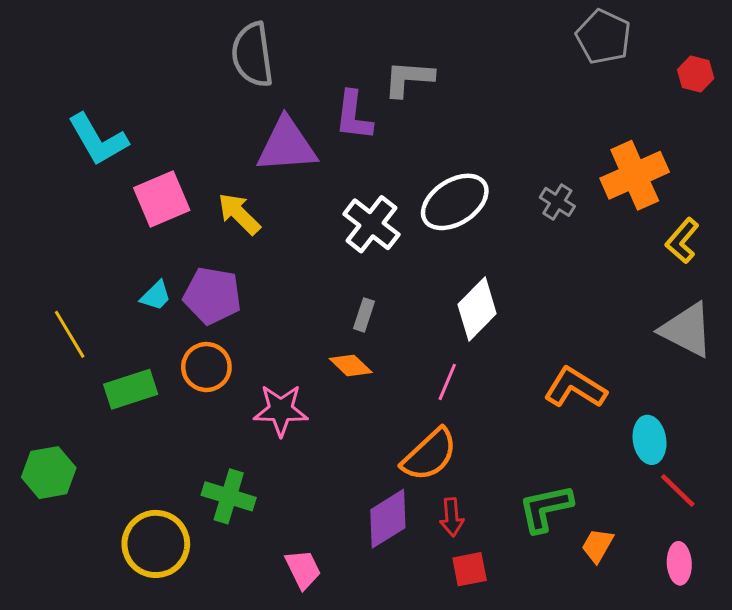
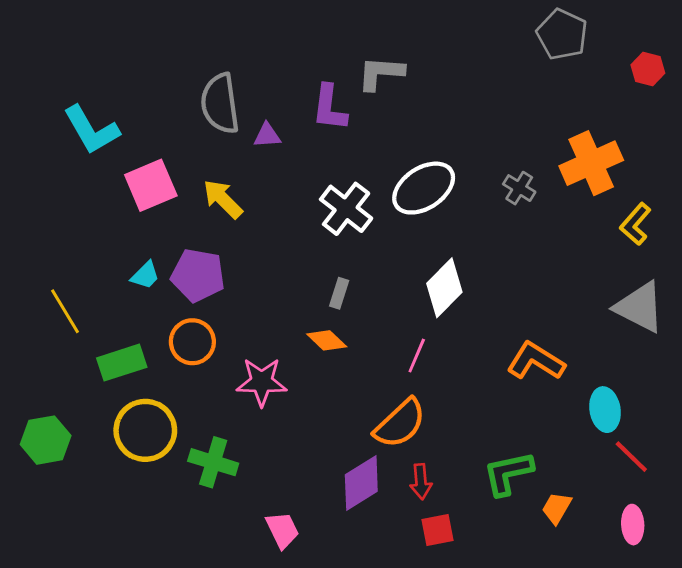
gray semicircle: (252, 55) -> (220, 104), moved
purple triangle: (287, 145) -> (267, 135), size x0.5
yellow circle: (156, 544) -> (145, 430), moved

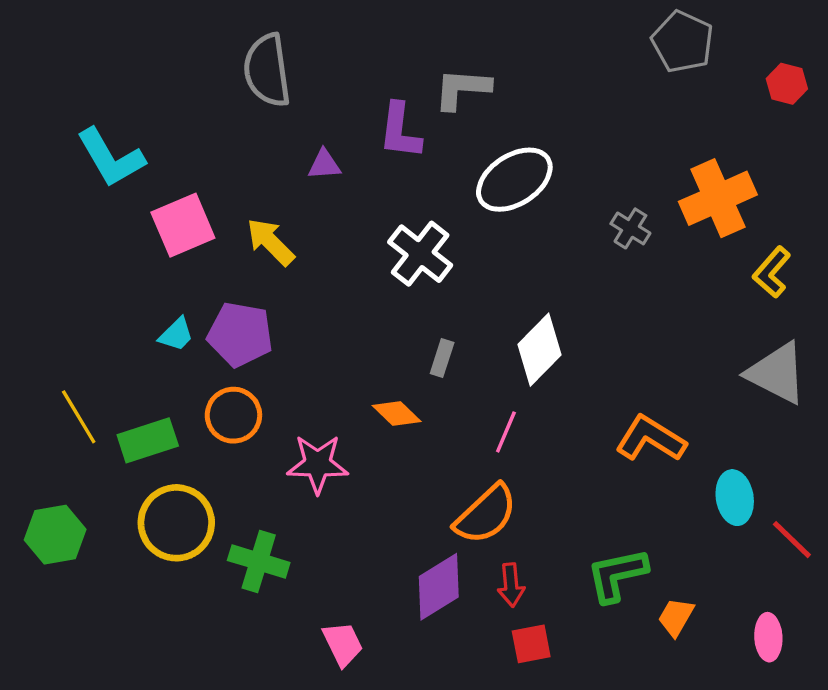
gray semicircle: (220, 104) -> (267, 70), moved
white ellipse: (424, 188) -> (514, 180), moved
gray rectangle: (339, 293) -> (442, 358), moved
yellow line: (65, 311) -> (79, 417), moved
red line: (631, 457) -> (792, 540), moved

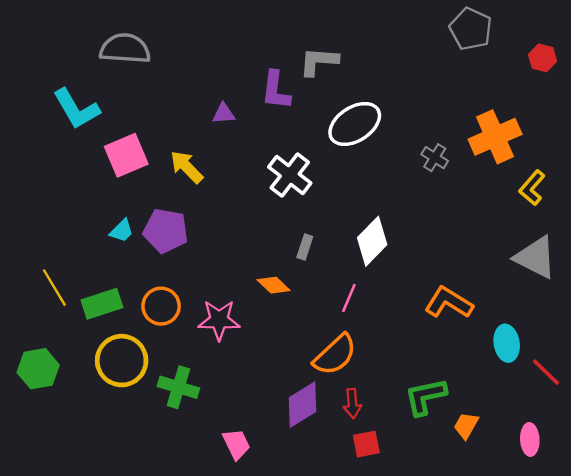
gray semicircle: (267, 70) -> (125, 49), moved, turned 102
orange circle: (233, 415) -> (161, 306), moved

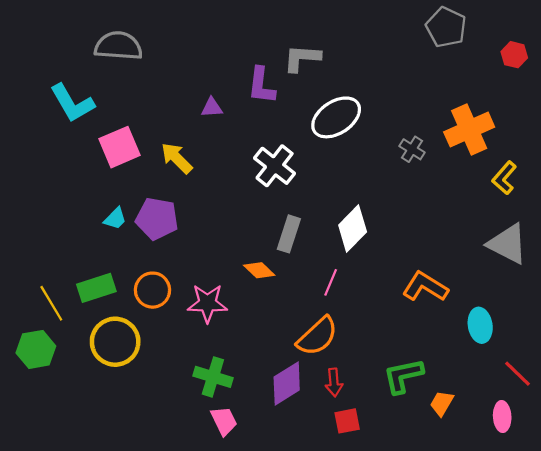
gray rectangle: (305, 247) -> (289, 234), size x1.5
yellow line: (54, 288) -> (51, 303), moved
red line: (546, 372) -> (518, 374), moved
green cross: (178, 387) -> (213, 377), moved

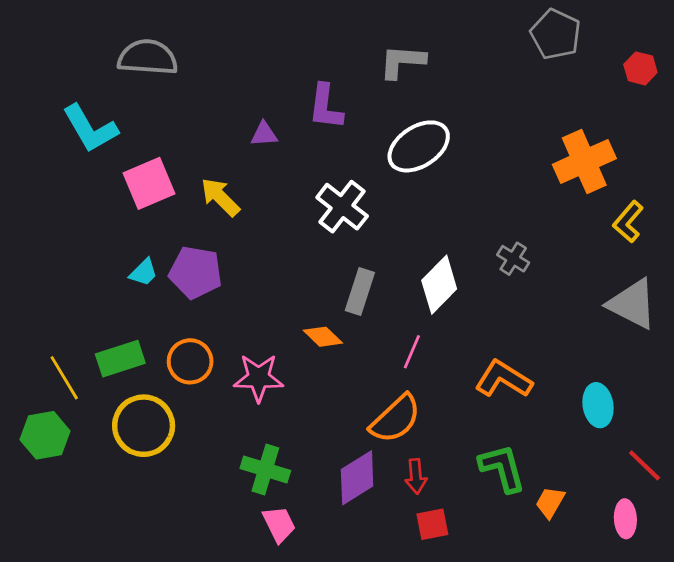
gray L-shape: (302, 58) -> (402, 62), moved
gray cross: (412, 149) -> (513, 259), moved
orange L-shape: (425, 287) -> (504, 379), moved
green L-shape: (403, 376) -> (502, 468), turned 87

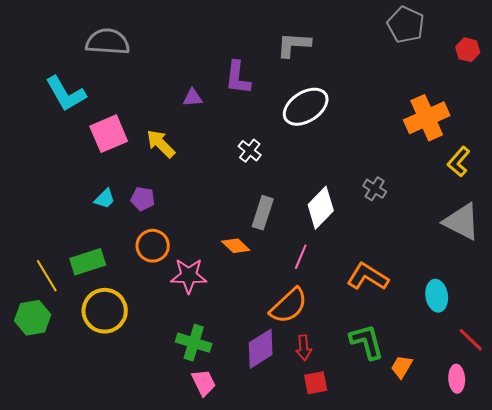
white cross: (342, 207) -> (250, 151), size x0.6
purple pentagon: (196, 272) -> (143, 199), size x0.6
orange circle: (190, 361) -> (153, 246), moved

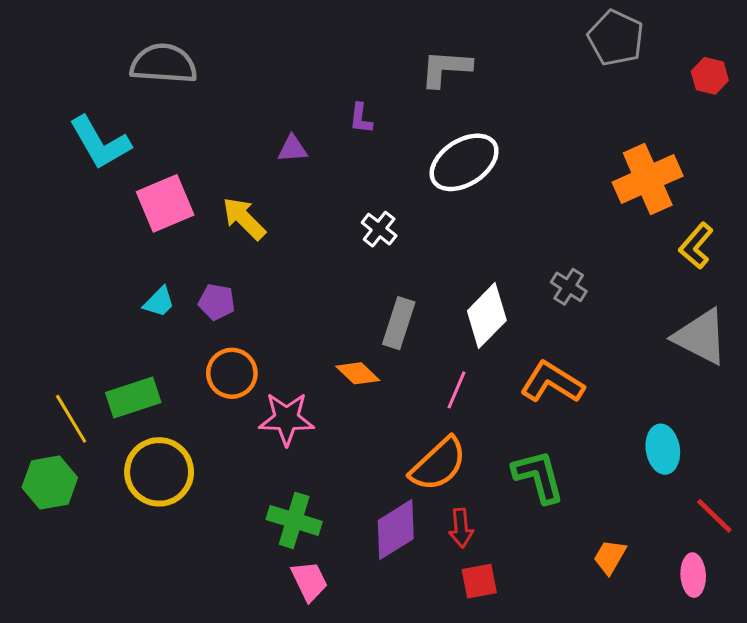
purple L-shape: (238, 78) -> (361, 118), size x0.6
orange L-shape: (368, 277) -> (552, 382), moved
green L-shape: (367, 342) -> (538, 476), moved

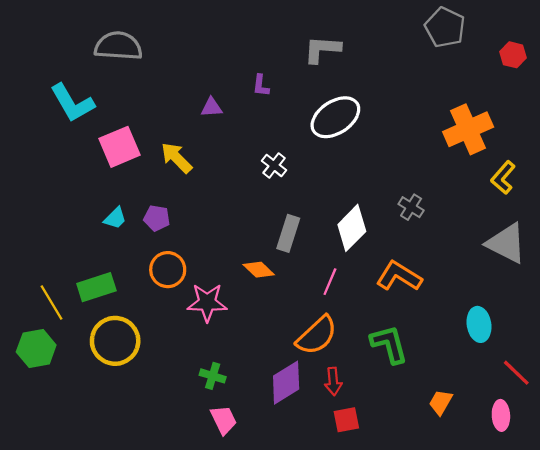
green cross: (294, 520) -> (213, 376), size x0.7

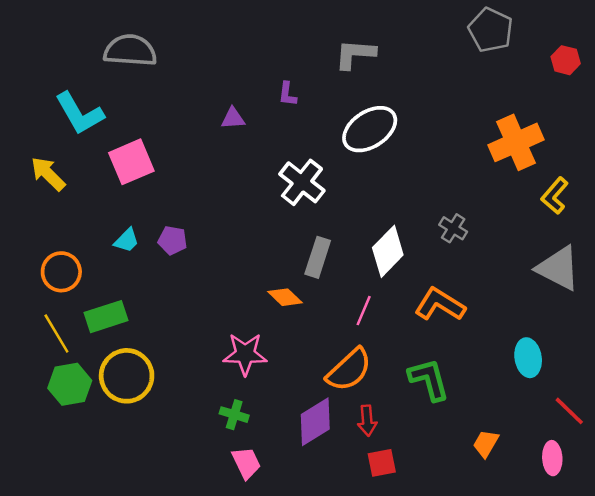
yellow arrow: (176, 158) -> (48, 174), moved
white cross: (274, 165) -> (302, 182), size x1.6
orange circle: (168, 270) -> (61, 272), moved
pink star: (207, 302) -> (245, 354), moved
green hexagon: (36, 349) -> (70, 384), moved

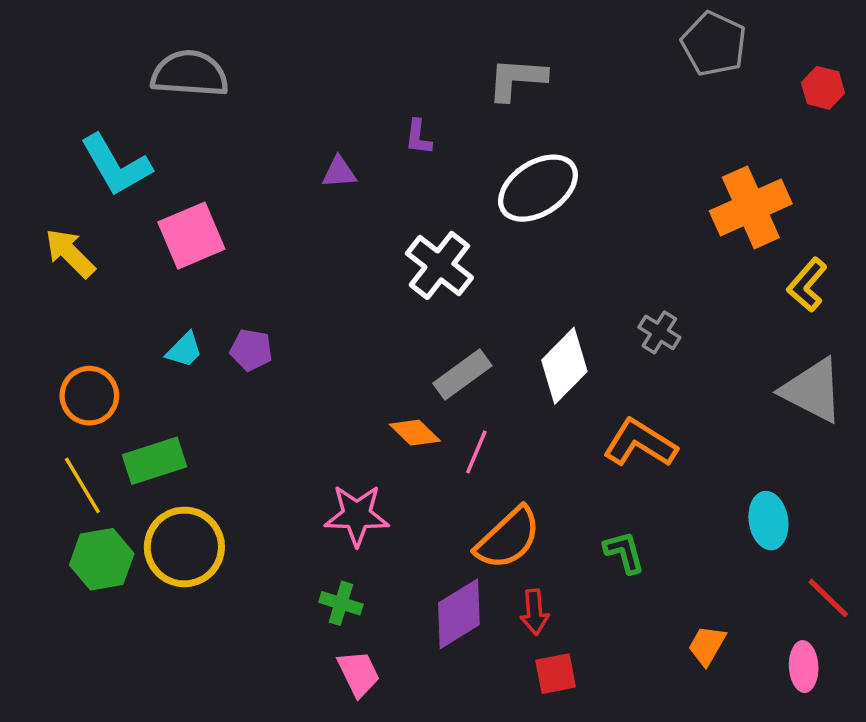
gray rectangle: (318, 257) -> (462, 375), turned 36
pink line: (364, 311) -> (476, 452), moved
green L-shape: (429, 379) -> (624, 552), size x0.7

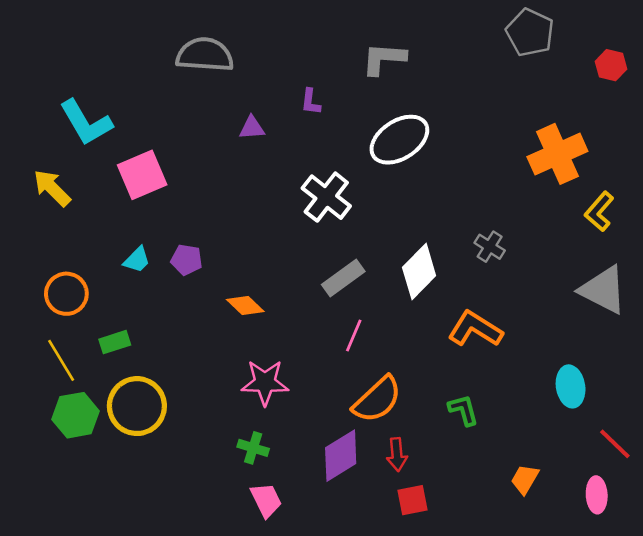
gray semicircle: (190, 74) -> (205, 55), moved
orange diamond: (415, 433) -> (245, 305), moved
green rectangle: (154, 461) -> (115, 342), size x0.7

